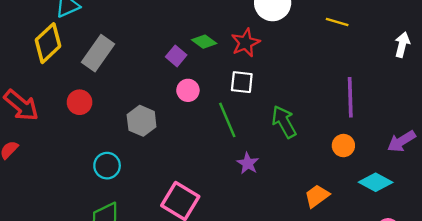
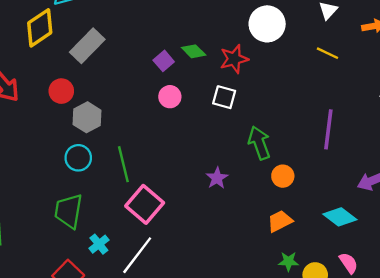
green line: (227, 120) -> (123, 164), moved
gray hexagon: (142, 121) -> (87, 117), moved
orange circle: (343, 146) -> (283, 176), moved

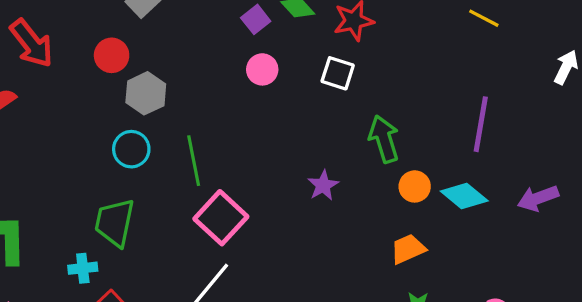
cyan diamond: (340, 217) -> (464, 196), moved
cyan cross: (99, 244) -> (83, 268), moved, turned 30

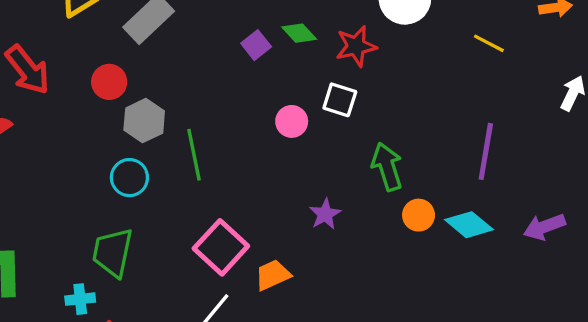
pink circle: (262, 69) -> (292, 121), moved
green line: (194, 161) -> (194, 155), moved
orange trapezoid: (408, 249) -> (273, 275), moved

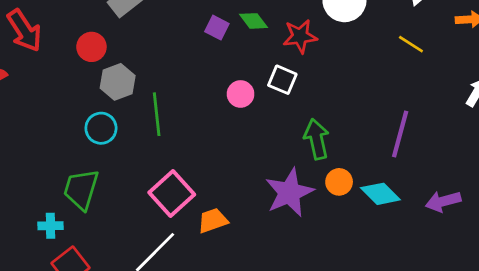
purple square: (256, 45) -> (217, 28), turned -30
purple star: (325, 214) -> (289, 192), moved, size x1.8

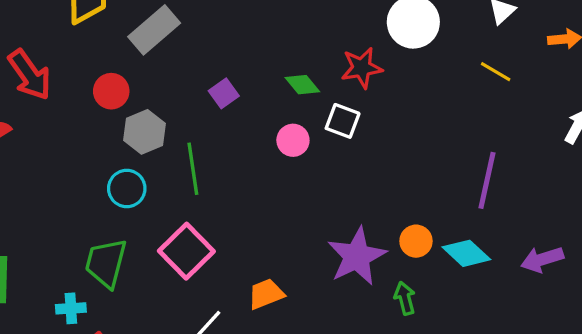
green diamond: (254, 21) -> (302, 85), moved
purple square: (217, 28) -> (224, 93), moved, turned 30
green arrow: (317, 139) -> (405, 298), moved, size x0.7
pink square: (172, 193) -> (186, 251), moved

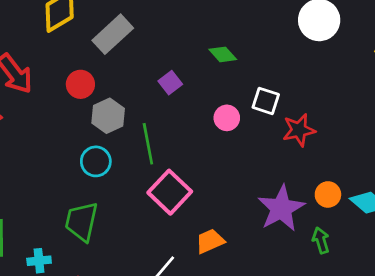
red star: (362, 68) -> (299, 130), moved
green diamond: (302, 85) -> (223, 54), moved
pink square: (186, 251) -> (170, 192), moved
cyan cross: (71, 308) -> (39, 261), moved

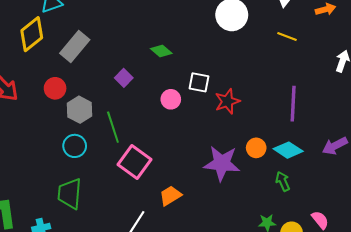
purple star: (281, 208) -> (222, 163), turned -30
green arrow: (321, 240) -> (283, 181), moved

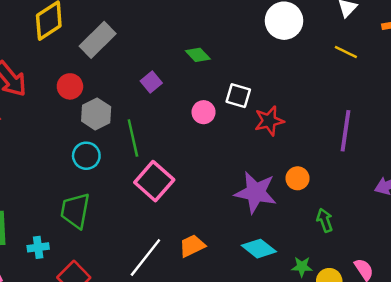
cyan diamond: (288, 150) -> (259, 249), moved
orange trapezoid: (170, 196) -> (192, 246), moved

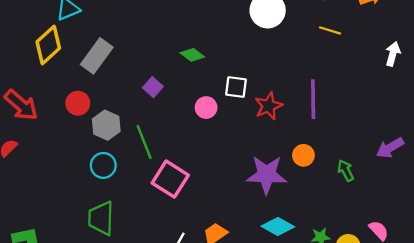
purple line: (345, 131) -> (313, 99), moved
green arrow: (325, 220) -> (346, 171), moved

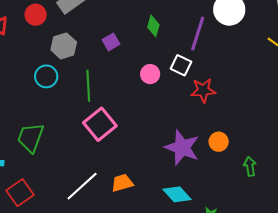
green diamond: (192, 55) -> (153, 26), turned 50
purple line: (313, 99) -> (198, 34), moved
red circle: (78, 103) -> (36, 15), moved
gray hexagon: (106, 125) -> (64, 46), moved
cyan circle: (103, 165) -> (46, 76), moved

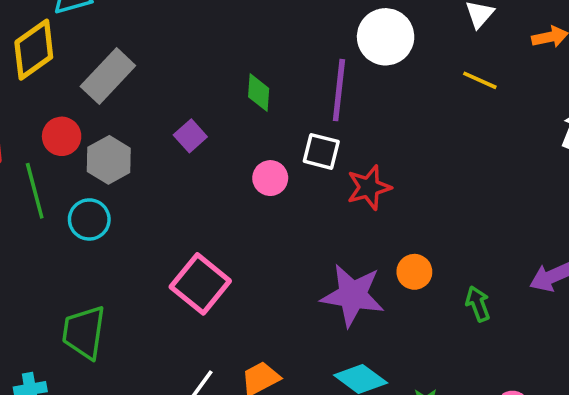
red circle: (36, 15) -> (62, 136), moved
green line: (88, 86) -> (35, 191), moved

